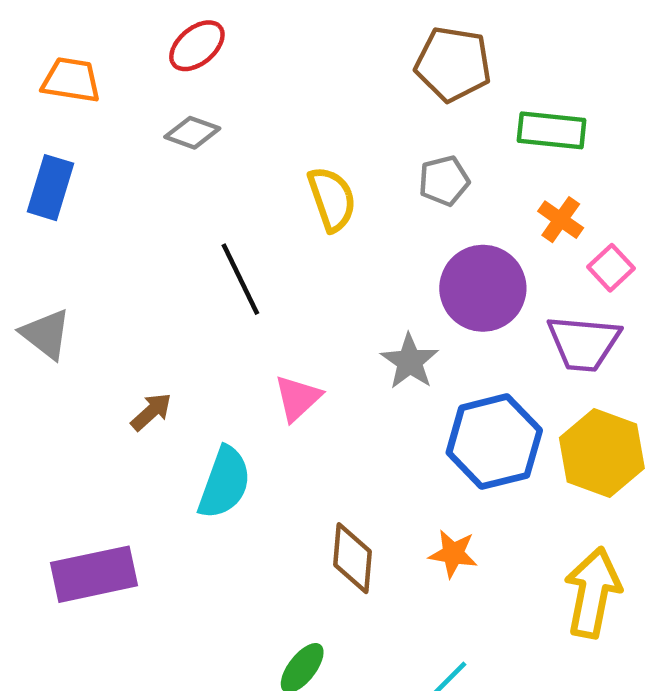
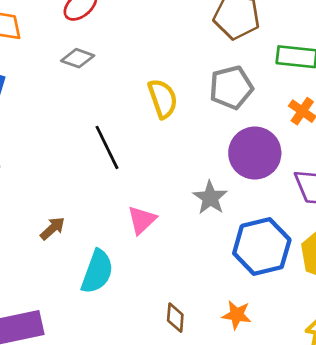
gray pentagon: (444, 181) -> (231, 87), size x1.4
brown diamond: (352, 558) -> (175, 318), size x0.7

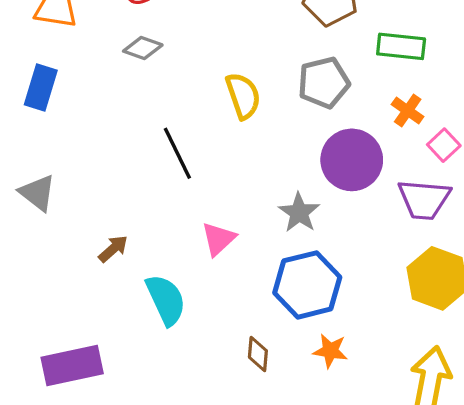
blue hexagon: (262, 246) -> (307, 285), moved
cyan semicircle: (97, 272) -> (166, 300), turned -45

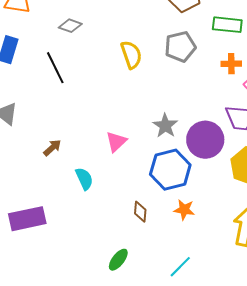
orange cross: (408, 111) -> (231, 64), turned -36
black line: (177, 153) -> (55, 68), moved
purple circle: (352, 160) -> (205, 140), moved
cyan semicircle: (166, 300) -> (84, 179), size x0.7

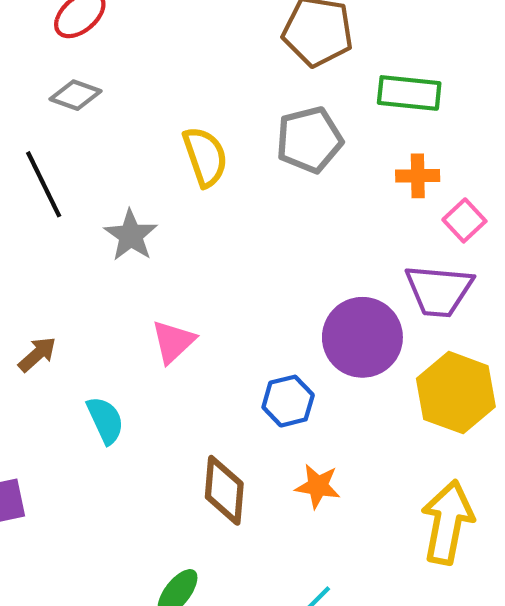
gray star: (165, 126) -> (131, 235), moved
blue hexagon: (170, 170) -> (288, 401), size x0.6
brown diamond: (140, 212) -> (224, 490), size x1.5

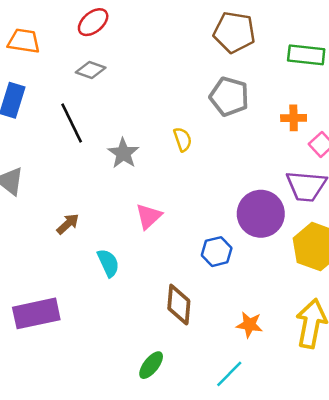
green rectangle: (409, 93) -> (306, 55), moved
gray pentagon: (309, 140) -> (229, 97), turned 30
yellow semicircle: (205, 157) -> (183, 139), moved, size x0.7
orange star: (318, 486) -> (249, 325), moved

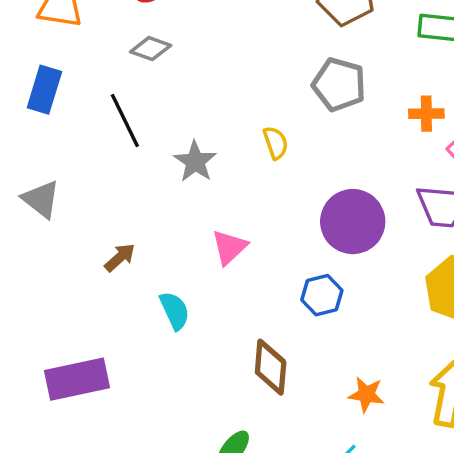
purple circle: (261, 214) -> (353, 222), moved

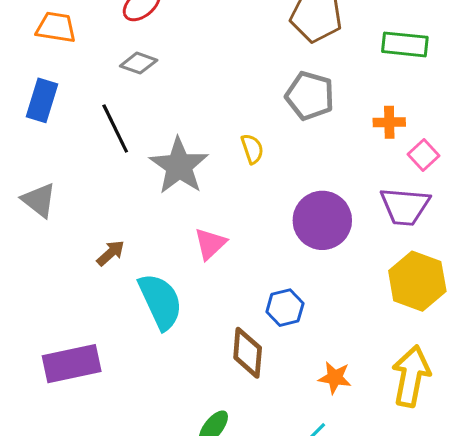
gray star: (195, 162) -> (179, 166), size x1.5
blue hexagon: (322, 295) -> (285, 308), moved
cyan semicircle: (175, 311) -> (160, 301), size x1.6

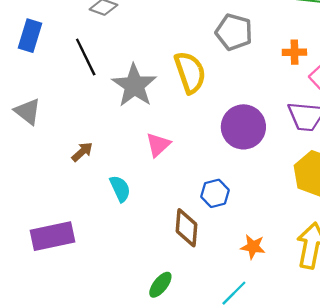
yellow semicircle: (252, 149) -> (190, 72), size x1.8
cyan semicircle: (160, 301) -> (120, 189), size x0.6

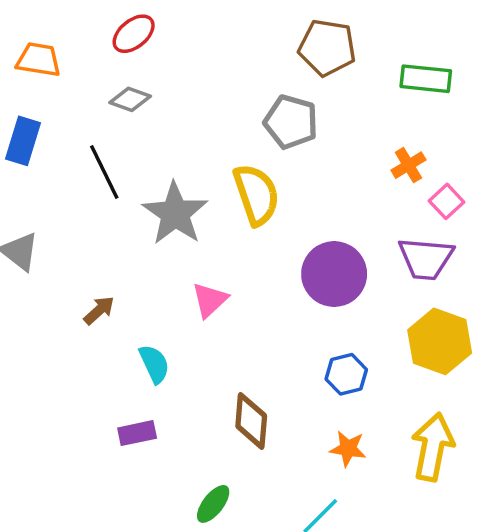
gray pentagon: (234, 32) -> (291, 122), moved
orange cross: (294, 52) -> (408, 165), turned -30
blue hexagon: (215, 193) -> (346, 374), moved
purple rectangle: (52, 236) -> (137, 433), moved, size x0.6

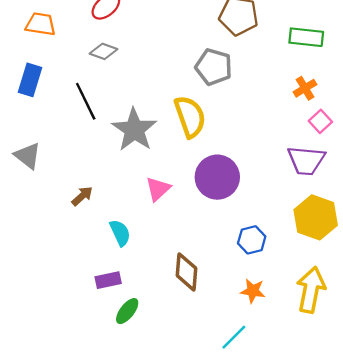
orange cross: (408, 165) -> (305, 88), moved
purple circle: (334, 274) -> (217, 177), moved
green ellipse: (213, 504) -> (127, 311), moved

